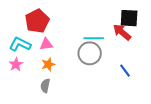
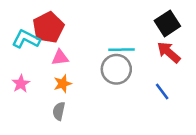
black square: (129, 18) -> (167, 23), turned -36
red arrow: (122, 32) -> (169, 52), moved
cyan L-shape: (20, 44) -> (26, 39), moved

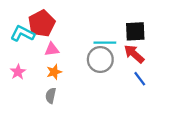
black square: (167, 23) -> (135, 31), moved, turned 30
red arrow: (169, 52) -> (134, 54), moved

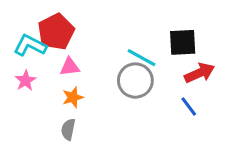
cyan line: (105, 43) -> (141, 58), turned 30
red arrow: (134, 54) -> (199, 73), moved, turned 115
pink star: (18, 72) -> (25, 81), moved

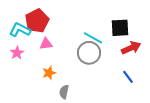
orange star: (73, 97) -> (49, 73), moved
blue line: (189, 106) -> (128, 77), moved
gray semicircle: (68, 129) -> (64, 92), moved

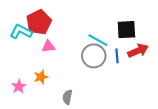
pink star: (17, 53) -> (19, 86), moved
orange star: (49, 73) -> (41, 77), moved
blue line: (128, 77) -> (117, 56), moved, turned 32

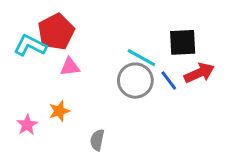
blue line: (117, 56) -> (169, 81), turned -32

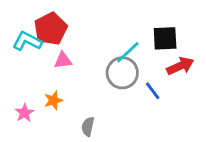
cyan line: (141, 58) -> (128, 52), turned -72
blue line: (169, 81) -> (153, 91), moved

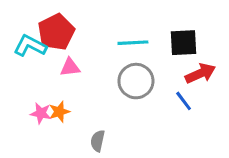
cyan line: (128, 52) -> (133, 43), moved, turned 40
blue line: (153, 91) -> (184, 101), moved
pink star: (24, 113) -> (41, 113), moved, turned -30

